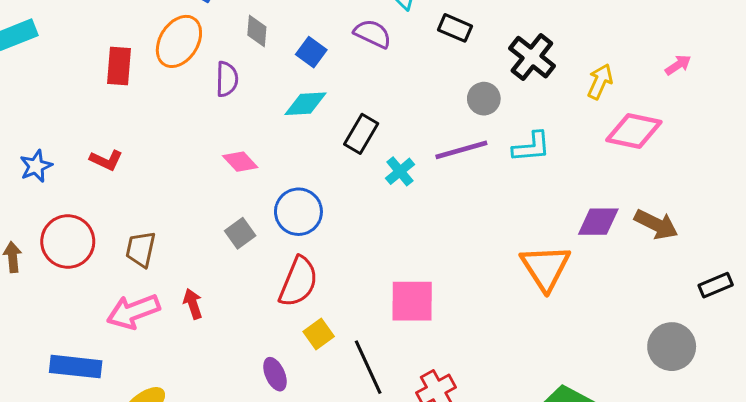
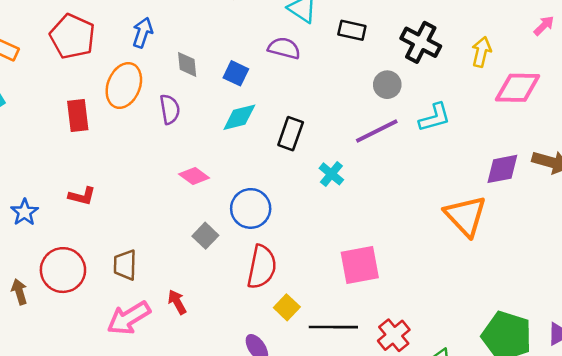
cyan cross: (400, 171) -> (331, 174), moved
black line: (368, 367) -> (333, 327), turned -54

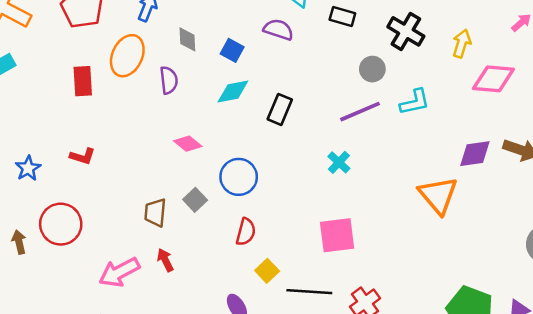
cyan cross: (331, 174) -> (339, 162), moved
brown trapezoid: (125, 265) -> (155, 213), moved
red semicircle: (262, 267) -> (246, 232), size x0.7

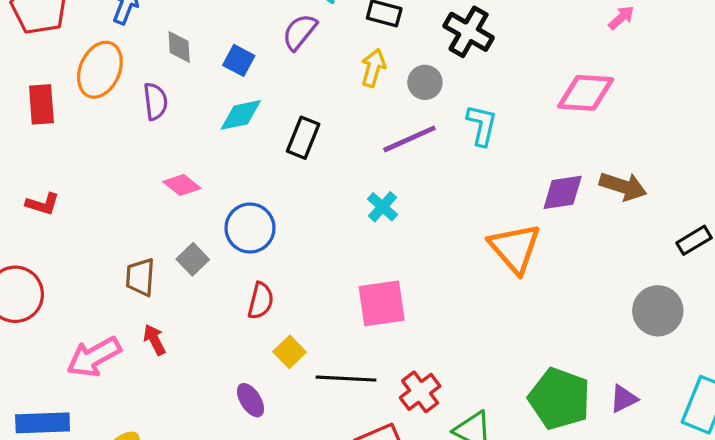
purple semicircle: (278, 30) -> (300, 32), turned -68
yellow arrow: (462, 44) -> (373, 68), moved
cyan L-shape: (415, 102) -> (482, 125), turned -64

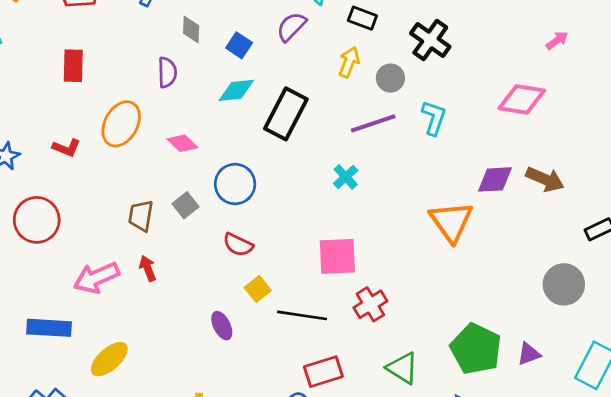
orange ellipse: (100, 70) -> (121, 124), moved
black rectangle: (303, 138) -> (286, 114), size x1.5
red semicircle: (261, 301) -> (238, 245), turned 96
red cross: (420, 392) -> (370, 304), moved

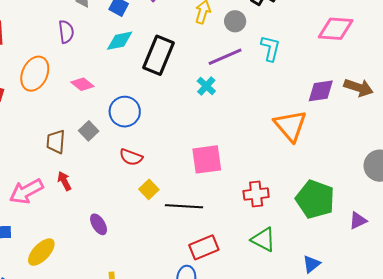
cyan cross: (346, 177) -> (206, 86), moved
red cross: (370, 304) -> (256, 194), moved, turned 30
purple ellipse: (222, 326) -> (99, 224), moved
green pentagon: (476, 349) -> (315, 199), moved

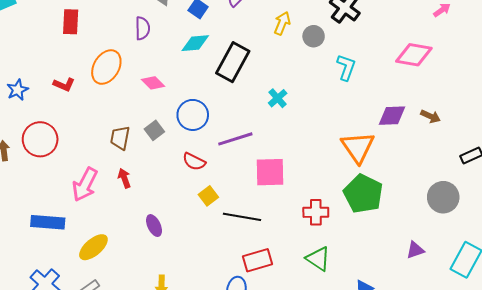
purple line: (225, 57) -> (235, 139), moved
brown arrow: (359, 88) -> (430, 116), size x0.7
pink arrow: (26, 191) -> (85, 185), turned -40
green pentagon: (315, 199) -> (363, 194), moved

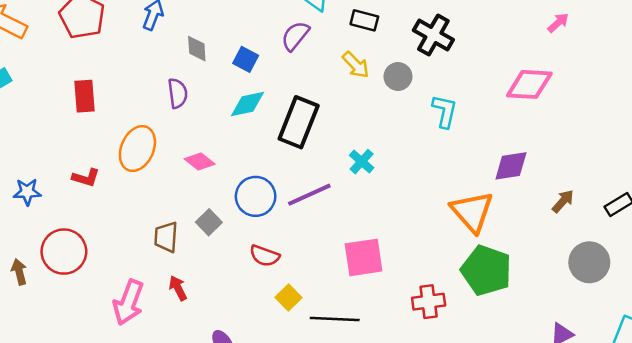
yellow arrow: (282, 23) -> (356, 65), turned 120
blue star: (17, 90) -> (27, 192), turned 30
brown arrow: (430, 116) -> (563, 201), moved, turned -66
purple line: (235, 139) -> (309, 195), moved

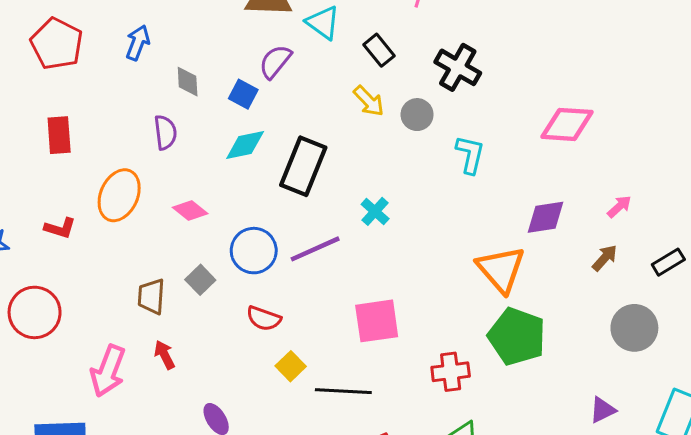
black rectangle: (364, 20) -> (379, 50), turned 36
pink arrow: (558, 23) -> (619, 207), moved
purple semicircle: (295, 36) -> (275, 62), moved

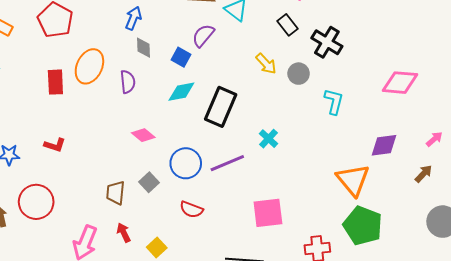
blue arrow: (138, 43) -> (133, 18), moved
black rectangle: (379, 50) -> (287, 25), moved
orange ellipse: (119, 195) -> (89, 66), moved
yellow square: (291, 366) -> (157, 248), moved

